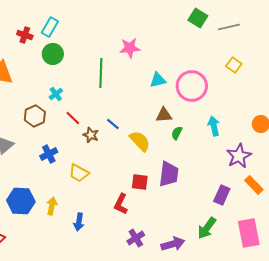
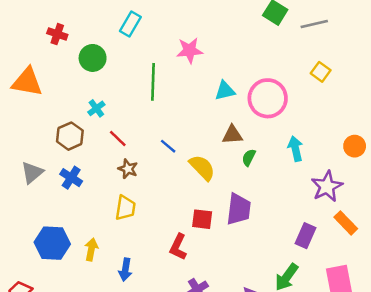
cyan rectangle: (50, 27) -> (130, 24), moved
brown star: (91, 135) -> (128, 169), moved
blue cross: (49, 154) -> (71, 178), moved, turned -30
yellow trapezoid: (79, 173) -> (125, 208), turned -110

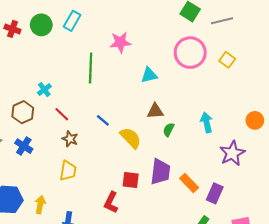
green circle: (93, 58) -> (41, 25), moved
pink circle: (268, 98) -> (190, 53), moved
orange rectangle: (346, 223) -> (189, 183), moved

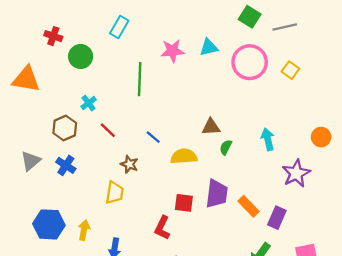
green circle: (41, 25) -> (81, 56), moved
cyan triangle: (149, 75) -> (209, 47), moved
yellow semicircle: (131, 138) -> (184, 156), turned -50
brown star: (70, 139) -> (129, 164), moved

